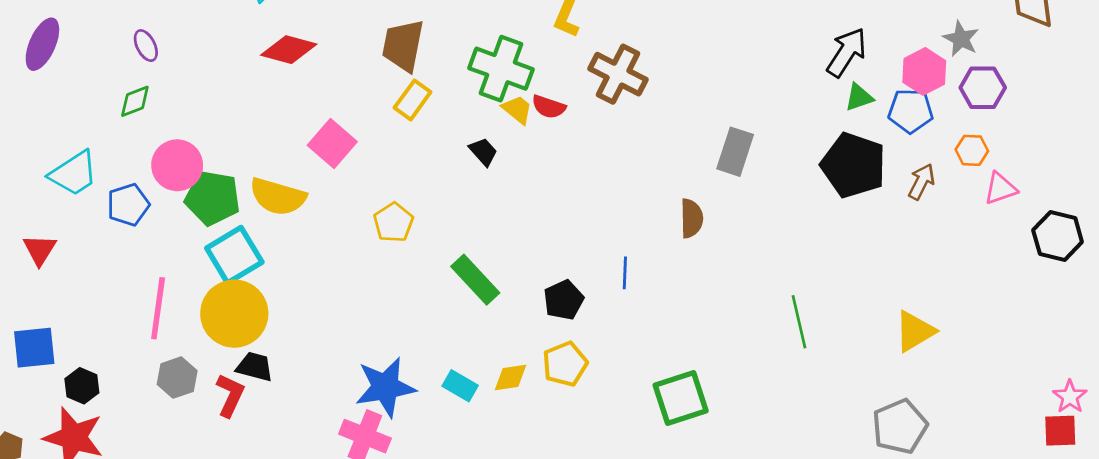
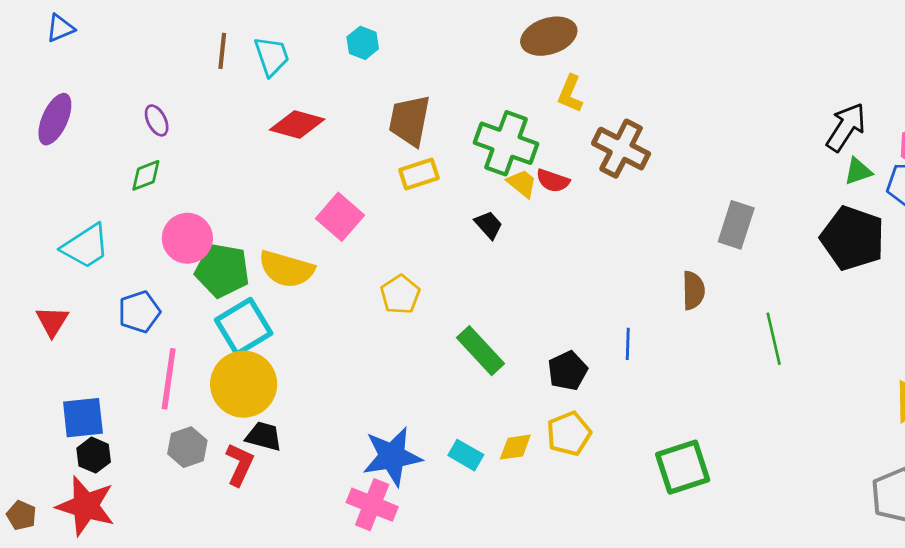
yellow rectangle: (413, 100) -> (419, 174), turned 36
blue pentagon: (128, 205) -> (139, 312), moved
green line: (799, 322) -> (774, 339), moved
blue square: (34, 348) -> (83, 418), moved

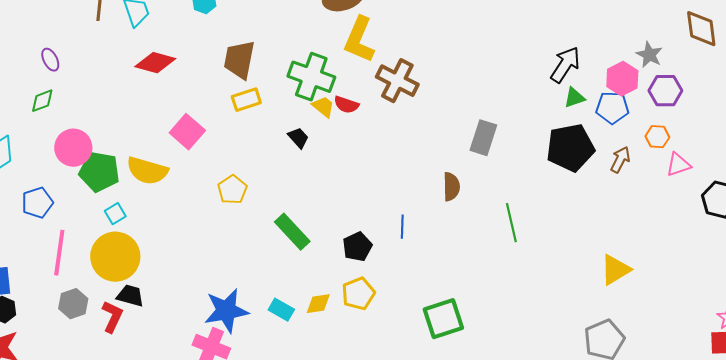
yellow L-shape: (570, 94) -> (359, 40), size x1.6
black pentagon: (853, 238) -> (570, 148), turned -30
cyan square: (244, 327) -> (115, 214), size x0.5

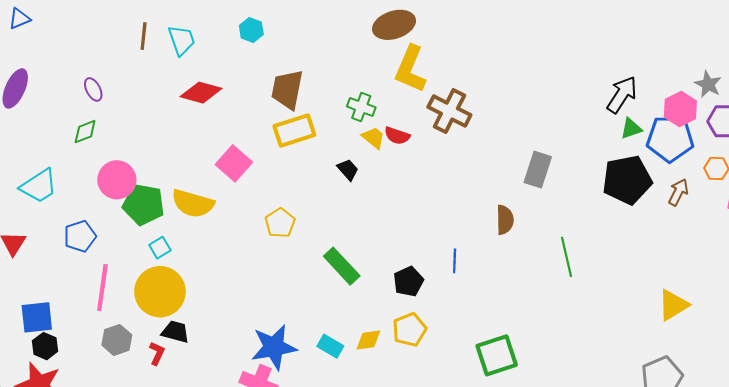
green cross: (311, 77) -> (361, 107), size x0.6
yellow rectangle: (246, 100) -> (294, 131), size x1.4
blue pentagon: (612, 108) -> (670, 139), size x1.4
red L-shape: (112, 317) -> (157, 353), size x0.7

